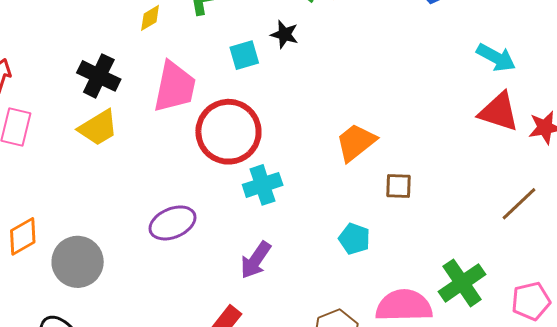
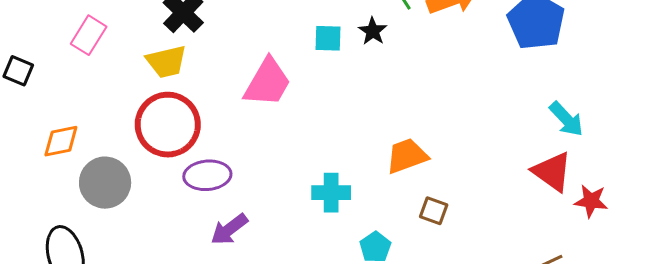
pink trapezoid: (175, 87) -> (267, 82), moved
red circle: (228, 132) -> (168, 125), moved
cyan cross: (263, 185) -> (331, 193), moved
purple arrow: (256, 260) -> (229, 229), moved

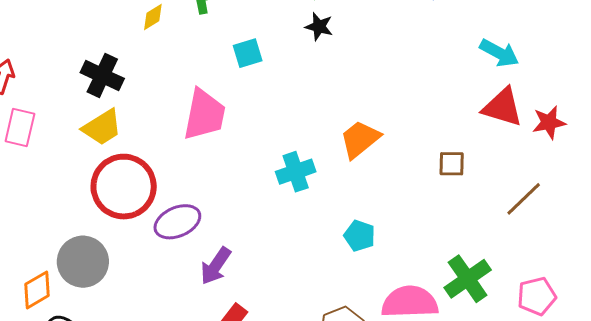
black star: (373, 31) -> (319, 27), moved
orange diamond: (61, 141) -> (37, 290), moved
cyan cross: (331, 193) -> (296, 172), moved
brown square: (434, 211) -> (452, 164), moved

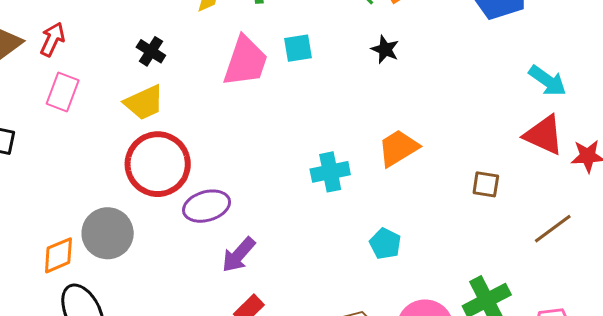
black star: (319, 27) -> (385, 49), moved
black cross: (102, 76) -> (151, 51), size x0.7
pink trapezoid: (204, 115) -> (245, 61), moved

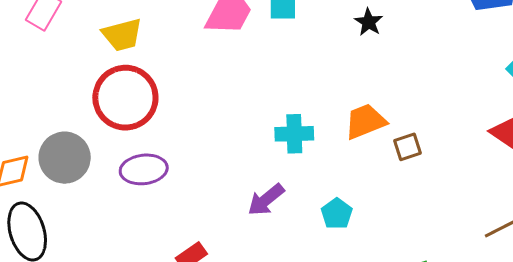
brown square: (486, 184) -> (408, 147), moved, turned -36
purple ellipse: (207, 206) -> (144, 169), moved
purple arrow: (239, 255) -> (266, 200), moved

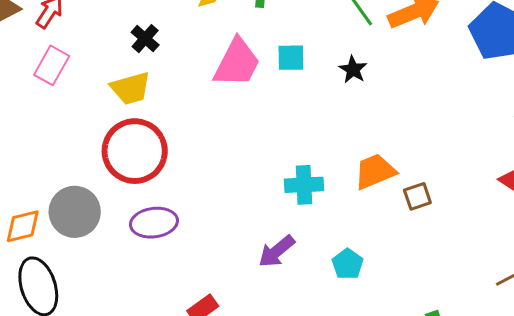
black star: (369, 22) -> (353, 70), moved

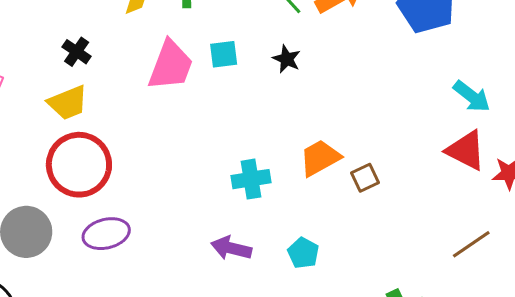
purple arrow: (277, 251) -> (231, 248), turned 60

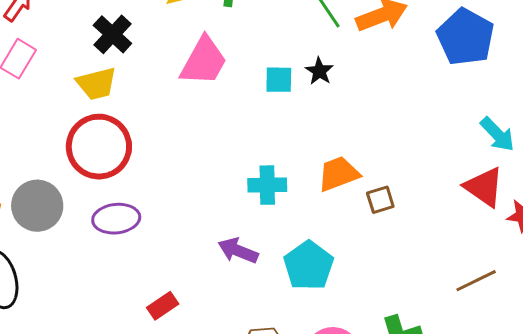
black cross: (77, 52) -> (112, 34), size x1.4
cyan square: (224, 54) -> (279, 80), moved
cyan pentagon: (303, 253) -> (309, 266), size x1.6

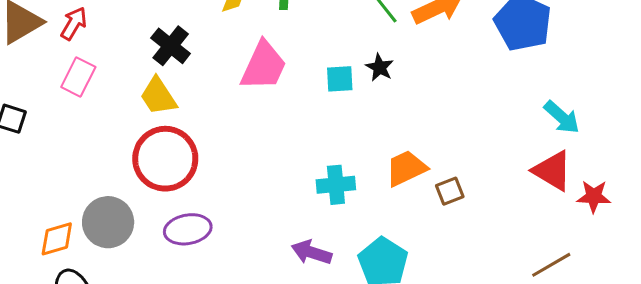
yellow trapezoid: (97, 84) -> (158, 96), turned 75

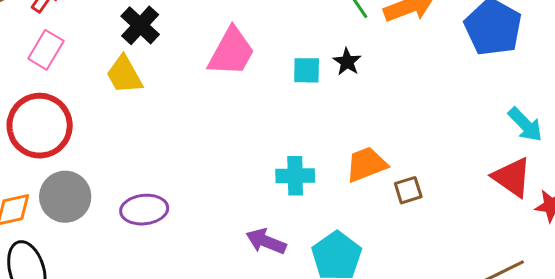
red circle: (165, 159) -> (40, 126), moved

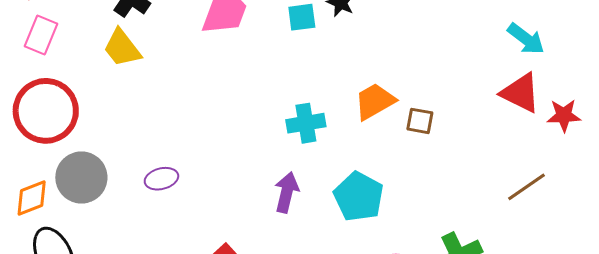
brown square: (408, 190) -> (420, 121), turned 36
purple ellipse: (144, 210) -> (161, 179), size x0.7
purple arrow: (266, 241) -> (287, 192), turned 90

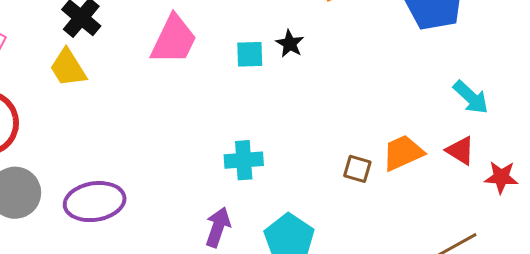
red triangle: (521, 93) -> (460, 151), size x0.7
orange trapezoid: (375, 101) -> (403, 153), moved
purple ellipse: (161, 179) -> (95, 202), size x1.8

